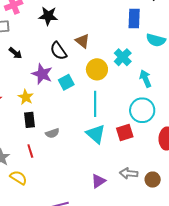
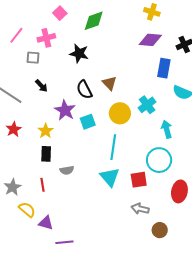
gray arrow: (129, 173) -> (140, 209), moved
purple triangle: (98, 181) -> (46, 223), moved, turned 42

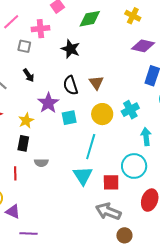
yellow cross: (152, 12) -> (133, 16), moved
gray arrow: (140, 209) -> (108, 211), size x1.4

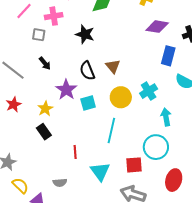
black rectangle: (23, 143) -> (44, 132), turned -42
gray semicircle: (41, 163) -> (60, 183), moved
red line: (15, 173) -> (75, 152), moved
cyan triangle: (83, 176) -> (100, 172), moved

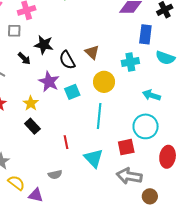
black star: (85, 34) -> (44, 45), moved
cyan cross: (149, 91) -> (130, 62), moved, turned 30
cyan arrow: (166, 117) -> (151, 95), turned -54

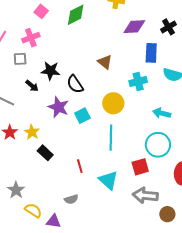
brown triangle: (92, 52) -> (105, 62), moved
yellow star: (31, 103) -> (32, 132), moved

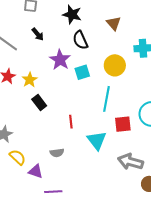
black star: (50, 71) -> (72, 14), moved
red square: (140, 167) -> (123, 124), moved

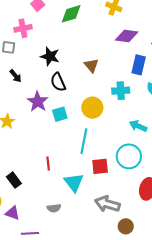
black rectangle: (39, 102) -> (14, 180), moved
gray semicircle: (57, 153) -> (54, 208), moved

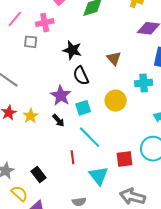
black arrow: (15, 76) -> (58, 120), moved
cyan line: (84, 141) -> (90, 137), moved, turned -55

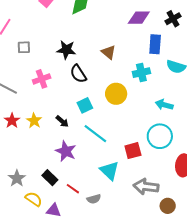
pink cross: (45, 23) -> (42, 79), moved
purple star: (61, 96) -> (66, 151), moved
red line: (72, 157) -> (73, 189), moved, turned -40

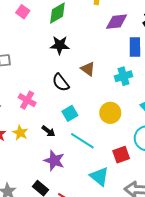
black star: (66, 50) -> (60, 45), moved
brown triangle: (109, 52) -> (88, 69), moved
pink cross: (42, 79) -> (27, 100), moved, turned -36
yellow circle: (116, 94) -> (110, 113), moved

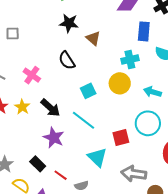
brown triangle: (88, 69) -> (93, 38), moved
cyan square: (70, 113) -> (88, 91), moved
yellow circle: (110, 113) -> (120, 83), moved
black arrow: (48, 131) -> (50, 108), size x1.5

